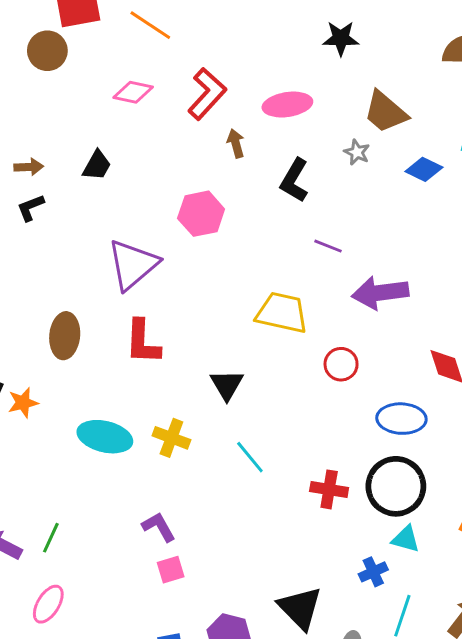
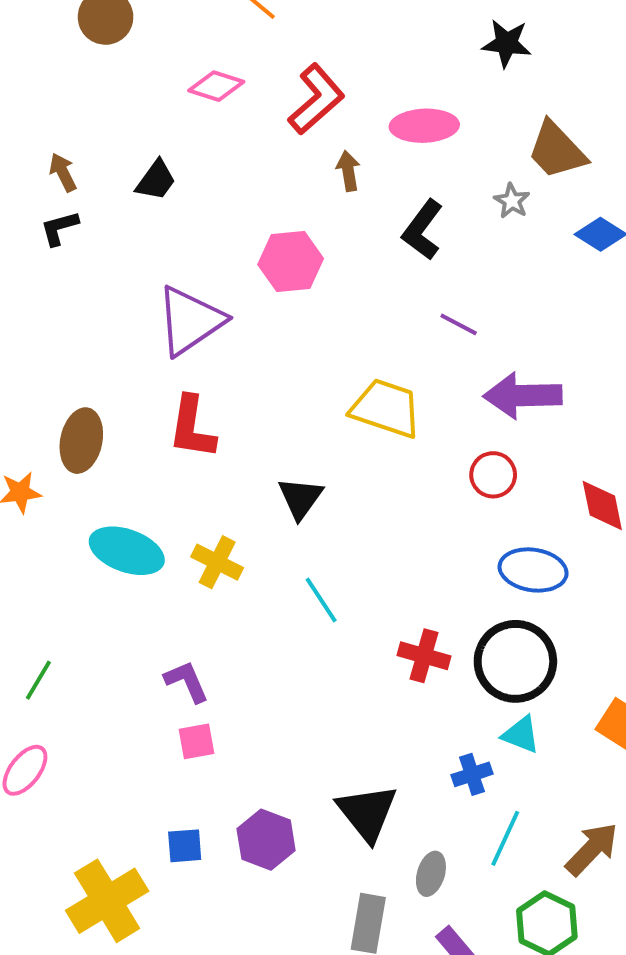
brown arrow: (29, 167) -> (63, 172), turned -120
brown ellipse: (65, 336) -> (81, 441), moved
red circle: (341, 364) -> (493, 475), moved

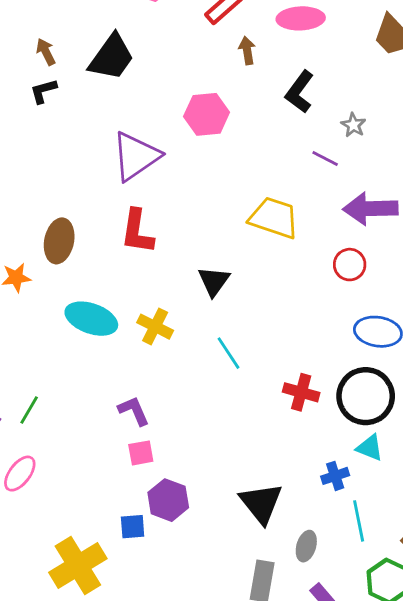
black trapezoid: (156, 180) -> (111, 57), size x1.6
gray star: (512, 201) -> (353, 125), moved
cyan line: (505, 838) -> (359, 521), turned -36
purple hexagon: (266, 840) -> (168, 500), moved

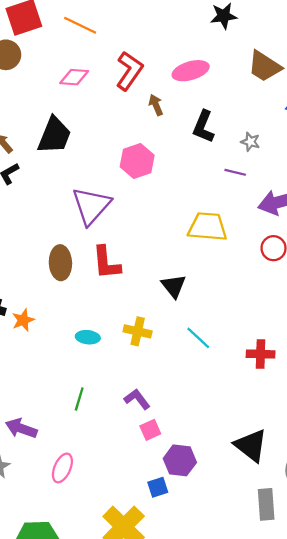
brown ellipse: (59, 241) -> (60, 263), moved
cyan ellipse: (91, 319) -> (88, 337), size x0.6
green line: (29, 410) -> (79, 399), moved

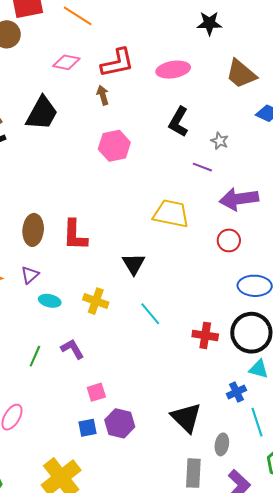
red L-shape: (129, 71) -> (117, 63), turned 36
brown arrow: (156, 105) -> (103, 95), moved
purple triangle: (91, 206) -> (30, 275), moved, size x0.5
purple L-shape: (137, 399) -> (72, 349), moved
blue square: (158, 487) -> (88, 428), moved

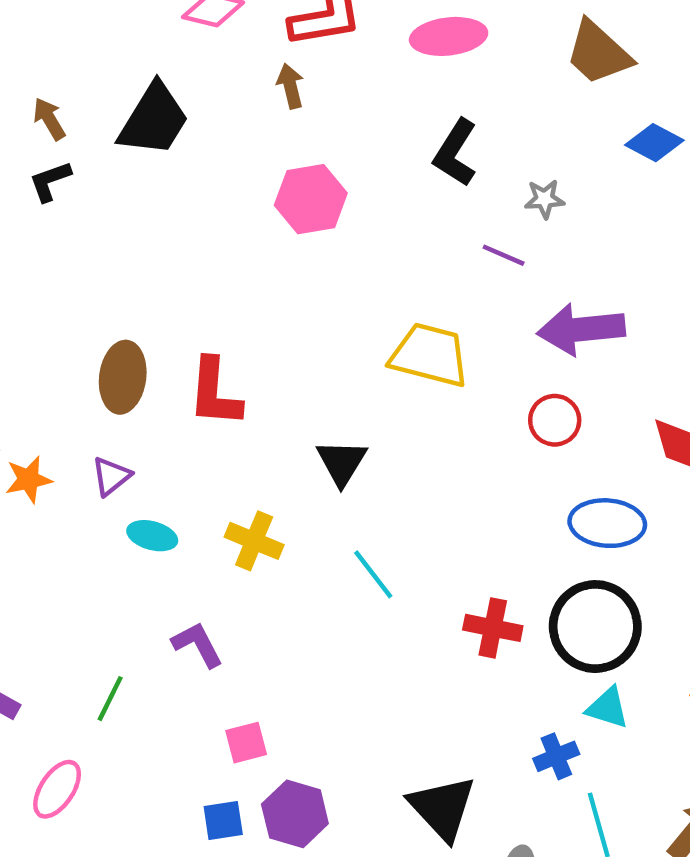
gray star: (220, 141) -> (544, 199), turned -30
green line: (35, 356) -> (110, 699), moved

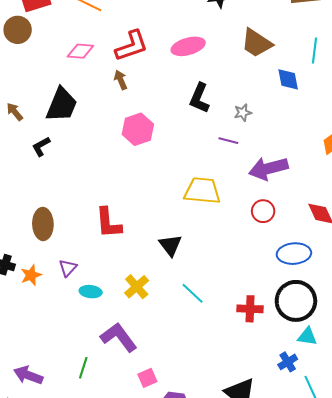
blue diamond: (654, 143) -> (288, 79), turned 60
black L-shape: (50, 181) -> (41, 146), moved
brown ellipse: (123, 377) -> (43, 224), moved
yellow cross: (254, 541) -> (137, 287), turned 35
purple L-shape: (198, 645) -> (119, 337), size x1.5

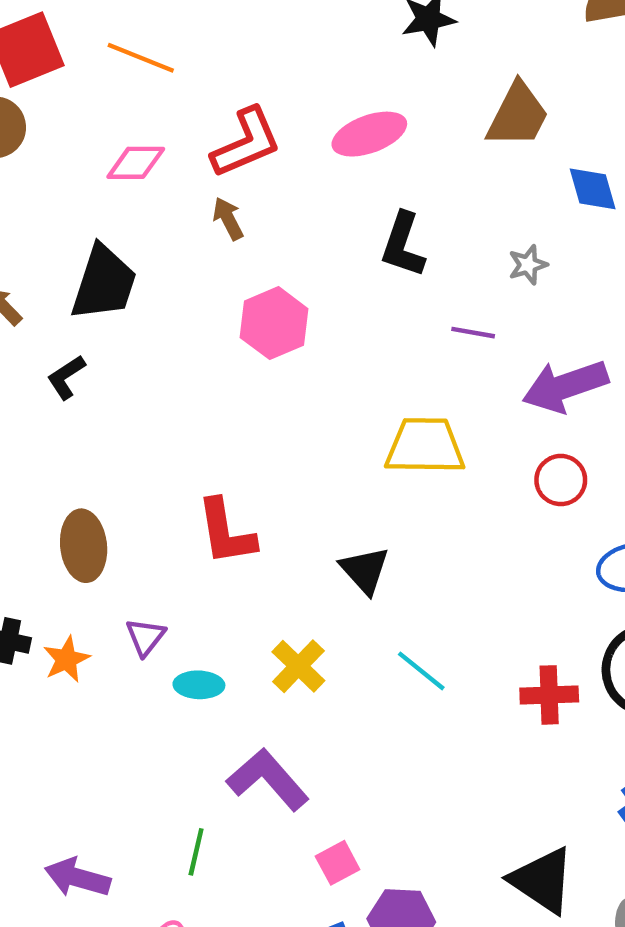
brown trapezoid: (257, 43) -> (518, 115), turned -92
gray star: (243, 113) -> (528, 265), moved

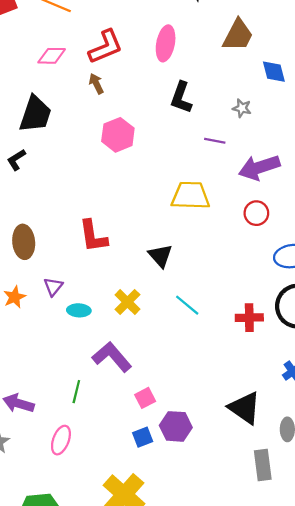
pink ellipse: (369, 134) -> (166, 43), turned -60
gray star: (528, 265) -> (242, 108), turned 30

